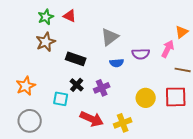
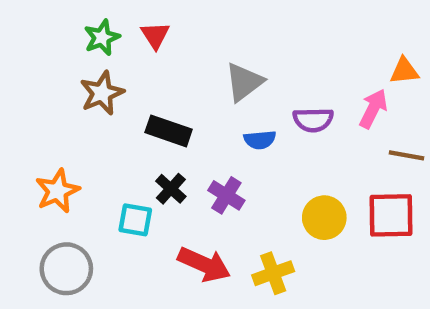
red triangle: (70, 16) -> (155, 35), turned 32
orange triangle: (182, 32) -> (404, 71), turned 32
purple cross: (102, 88) -> (226, 195), turned -35

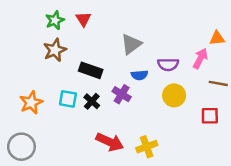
purple cross: (226, 195) -> (122, 94), moved
red square: (391, 215) -> (210, 116), size x0.7
yellow circle: (324, 218) -> (174, 95), moved
cyan square: (135, 220) -> (68, 99), moved
gray circle: (66, 269) -> (21, 147), moved

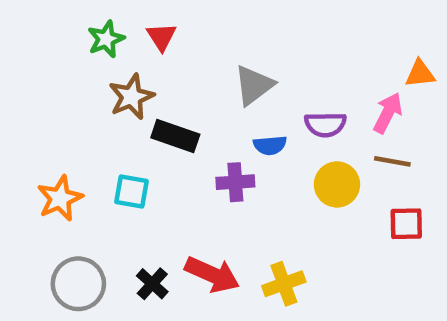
brown star: (55, 50) -> (131, 97), moved
brown line: (218, 83) -> (392, 161), moved
purple cross: (122, 94) -> (235, 182), turned -36
black cross: (92, 101) -> (152, 284), moved
gray circle: (21, 147) -> (78, 284), moved

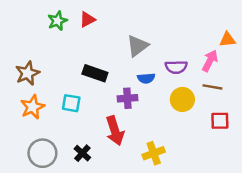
red triangle: (161, 37) -> (87, 20), turned 35
brown star: (131, 97) -> (27, 73), moved
red arrow: (212, 275) -> (115, 131), moved, turned 48

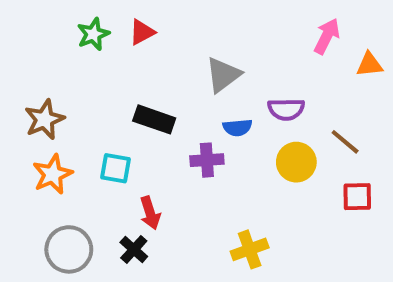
pink arrow: (210, 61) -> (327, 36), moved
brown line: (212, 87) -> (345, 142), turned 30
red arrow: (115, 131) -> (150, 213), moved, size x0.7

